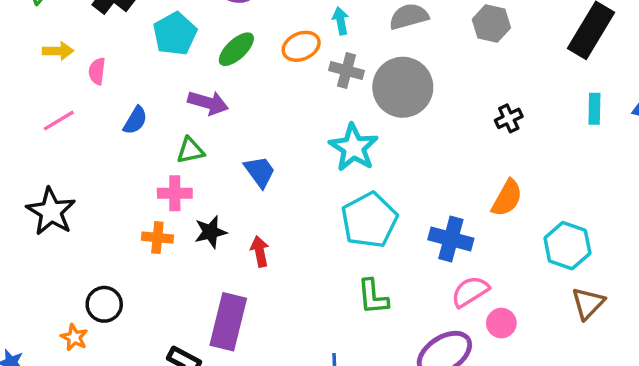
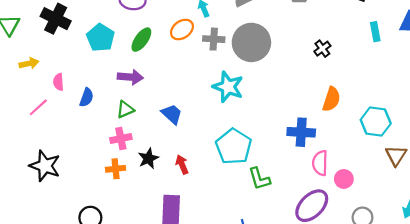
pink semicircle: (97, 71) -> (58, 82), moved
cyan pentagon: (369, 220) -> (234, 147), moved
pink semicircle: (470, 292) -> (320, 163), turned -45

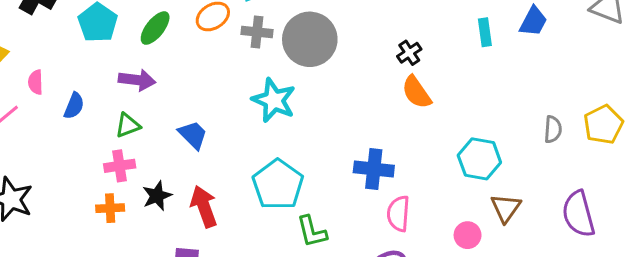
orange semicircle: (331, 99) -> (416, 92), moved, turned 125
red arrow: (182, 164) -> (204, 206), size x1.5
pink circle: (344, 179) -> (468, 235), moved

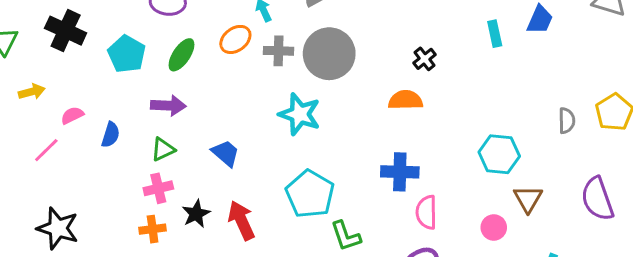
pink semicircle: (36, 82) -> (72, 115), turned 70
orange semicircle: (416, 92) -> (405, 100), moved, turned 128

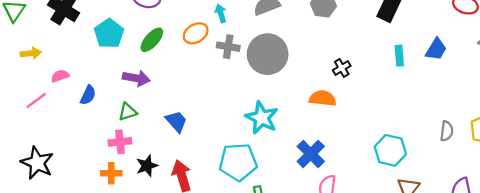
cyan star: (300, 114) -> (262, 118), moved
blue cross: (400, 172) -> (311, 154), turned 36
cyan pentagon: (310, 194) -> (238, 162), turned 30

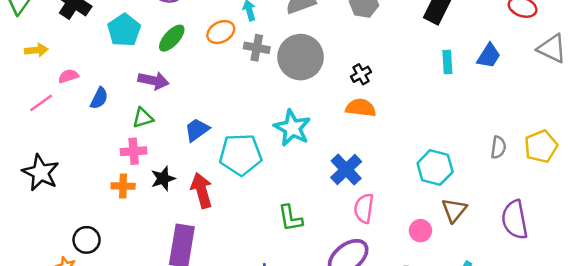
black cross: (342, 68) -> (361, 74), moved
blue trapezoid: (176, 121) -> (197, 130), turned -85
cyan pentagon: (238, 162) -> (241, 155), moved

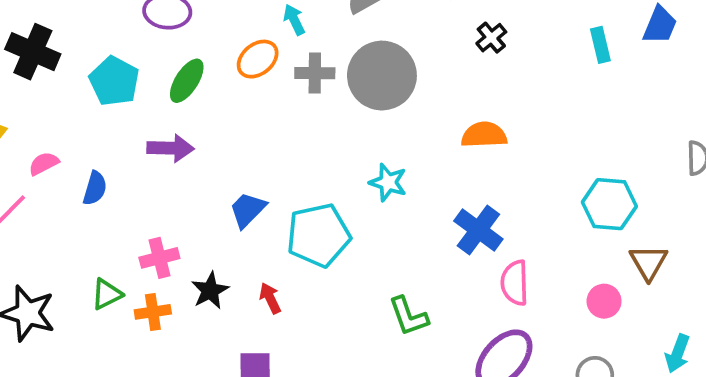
black cross: (361, 74) -> (491, 38), moved
green triangle: (143, 118) -> (107, 294), moved
cyan star: (292, 128) -> (388, 182), size x0.7
red arrow: (202, 190) -> (270, 298), size x0.6

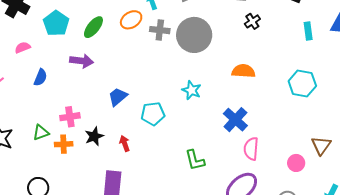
pink semicircle: (44, 164) -> (23, 47), moved
cyan hexagon: (609, 204) -> (302, 83), moved
cyan pentagon: (318, 235) -> (153, 114), size x0.7

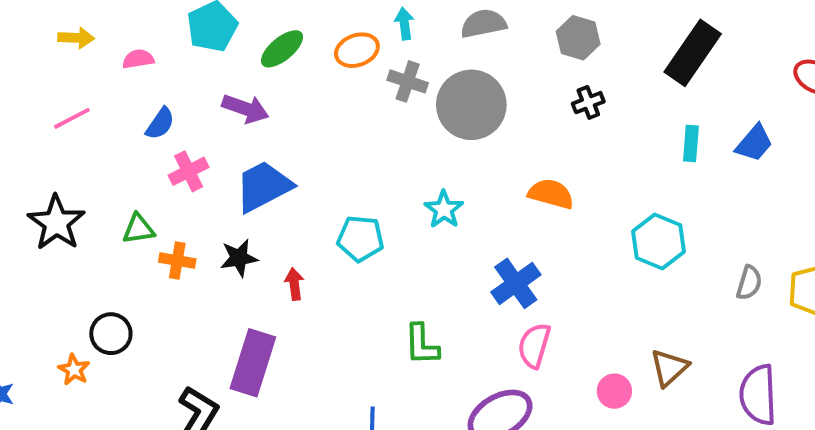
blue trapezoid: (118, 97) -> (263, 186), moved, size x1.5
pink cross: (70, 117) -> (189, 171), moved, turned -30

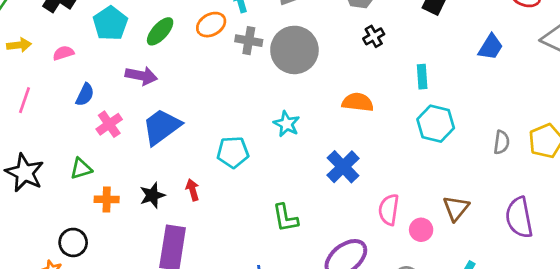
pink line: (72, 118) -> (24, 100), turned -35
cyan rectangle: (691, 144) -> (422, 77), moved
black star: (239, 258) -> (152, 195), moved
orange cross: (177, 261) -> (107, 199), moved
pink semicircle: (534, 346) -> (389, 210), moved

